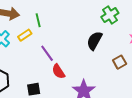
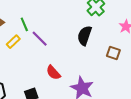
purple line: (47, 53) -> (40, 39), moved
brown square: (120, 62) -> (113, 53), turned -32

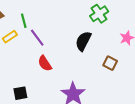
red semicircle: (53, 73) -> (45, 63), moved

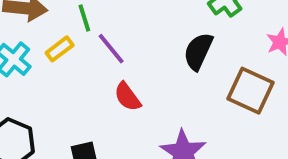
brown square: (110, 63) -> (251, 91), size x1.6

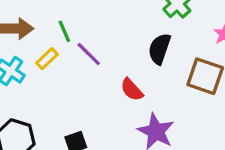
red semicircle: (127, 97) -> (132, 90), moved

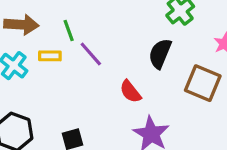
yellow rectangle: (47, 59) -> (50, 56), turned 40

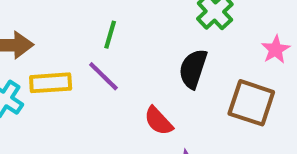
green line: (69, 31) -> (110, 35), moved, turned 40
yellow rectangle: (50, 56) -> (51, 83), size x1.4

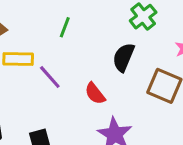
purple line: (103, 76) -> (50, 77), moved

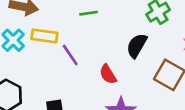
green line: (65, 27) -> (89, 13), turned 54

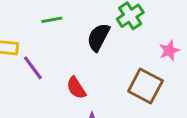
black semicircle: (137, 46) -> (98, 37), moved

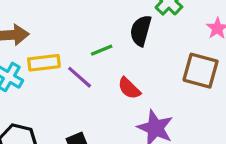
green line: (52, 20) -> (102, 50), moved

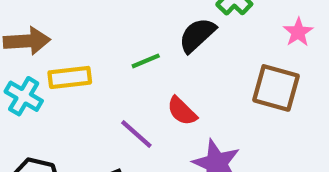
black semicircle: (141, 31) -> (197, 35), turned 32
purple line: (80, 77) -> (136, 134), moved

